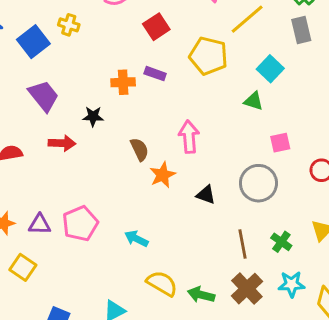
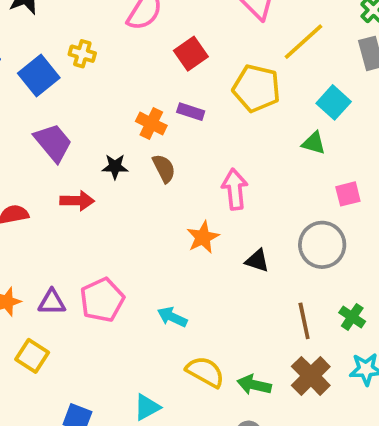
orange cross: (123, 82) -> (151, 123), turned 30
brown semicircle: (140, 149) -> (164, 168), moved

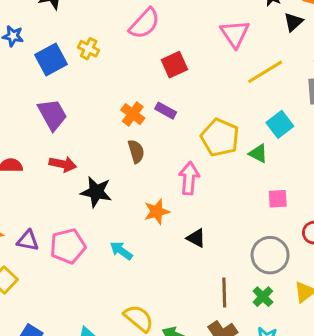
yellow pentagon: (256, 88) -> (220, 137), moved
black star: (115, 167) -> (96, 192), moved, size x1.5
gray circle: (322, 245) -> (270, 255), moved
cyan arrow: (172, 317) -> (121, 251), moved

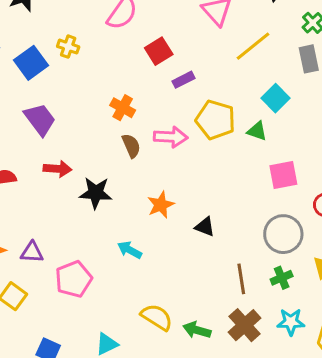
purple rectangle: (166, 111) -> (183, 80), moved, turned -48
pink arrow: (189, 178) -> (171, 137), moved, turned 96
pink square: (278, 199) -> (283, 175), size x1.4
pink pentagon: (68, 246) -> (74, 279), moved
green cross: (263, 297) -> (282, 278), turned 30

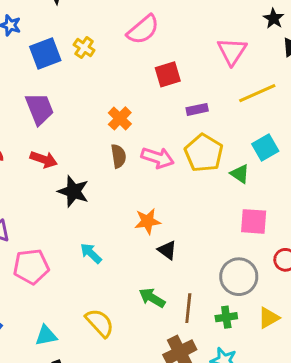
purple rectangle: (183, 80) -> (197, 109), moved
orange star: (161, 205) -> (148, 221), moved
green arrow: (197, 330) -> (152, 298), moved

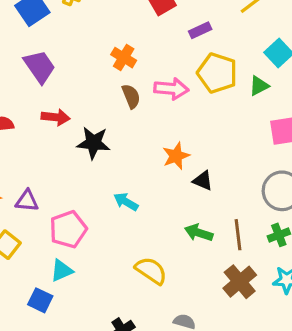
green triangle: (240, 174) -> (259, 86), turned -48
cyan triangle: (46, 336) -> (62, 271), moved

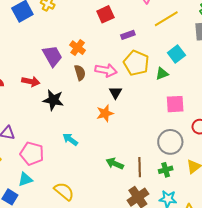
purple trapezoid: (40, 67) -> (52, 56), moved
black triangle: (203, 181) -> (115, 93), moved, turned 32
pink pentagon: (68, 229) -> (32, 154), turned 30
yellow semicircle: (151, 271) -> (64, 191), moved

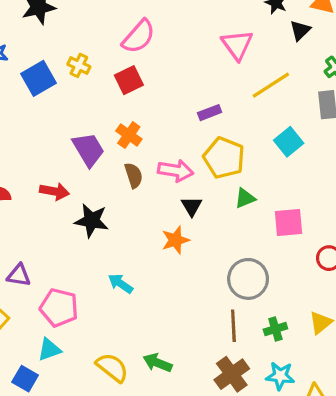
red square: (105, 14) -> (129, 80), moved
green triangle: (162, 74) -> (245, 198), moved
gray circle: (170, 142) -> (248, 279), moved
green arrow: (115, 164) -> (157, 363), moved

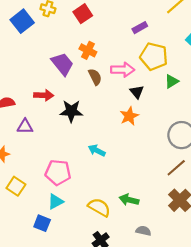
purple triangle: (19, 275) -> (25, 127), moved
brown line: (233, 326) -> (176, 168), turned 60

